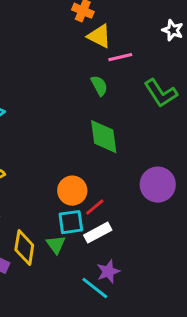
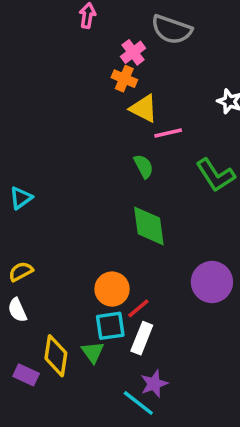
white rectangle: (98, 233) -> (142, 338), turned -40

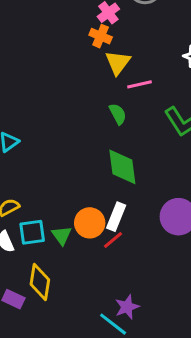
yellow triangle: (144, 108) -> (118, 63), turned 40
cyan square: (110, 326) -> (32, 232), moved
white rectangle: (142, 338) -> (116, 217), moved
green triangle: (93, 352) -> (62, 235), moved

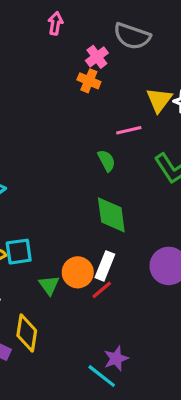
yellow triangle: (118, 63) -> (159, 100), moved
cyan square: (32, 232) -> (19, 252), moved

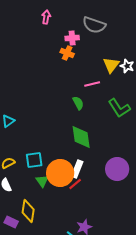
pink cross: (97, 57) -> (72, 38), turned 32
cyan square: (19, 252) -> (34, 160), moved
orange circle: (78, 272) -> (60, 173), size x1.4

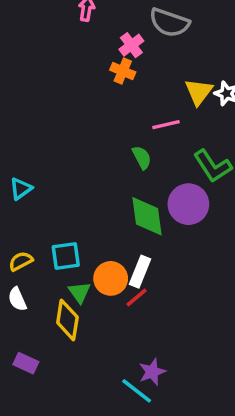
pink cross: (72, 38) -> (131, 45), turned -32
purple circle: (117, 169) -> (188, 204), moved
orange circle: (60, 173) -> (111, 278), size x0.7
yellow diamond: (28, 211) -> (67, 320), moved

